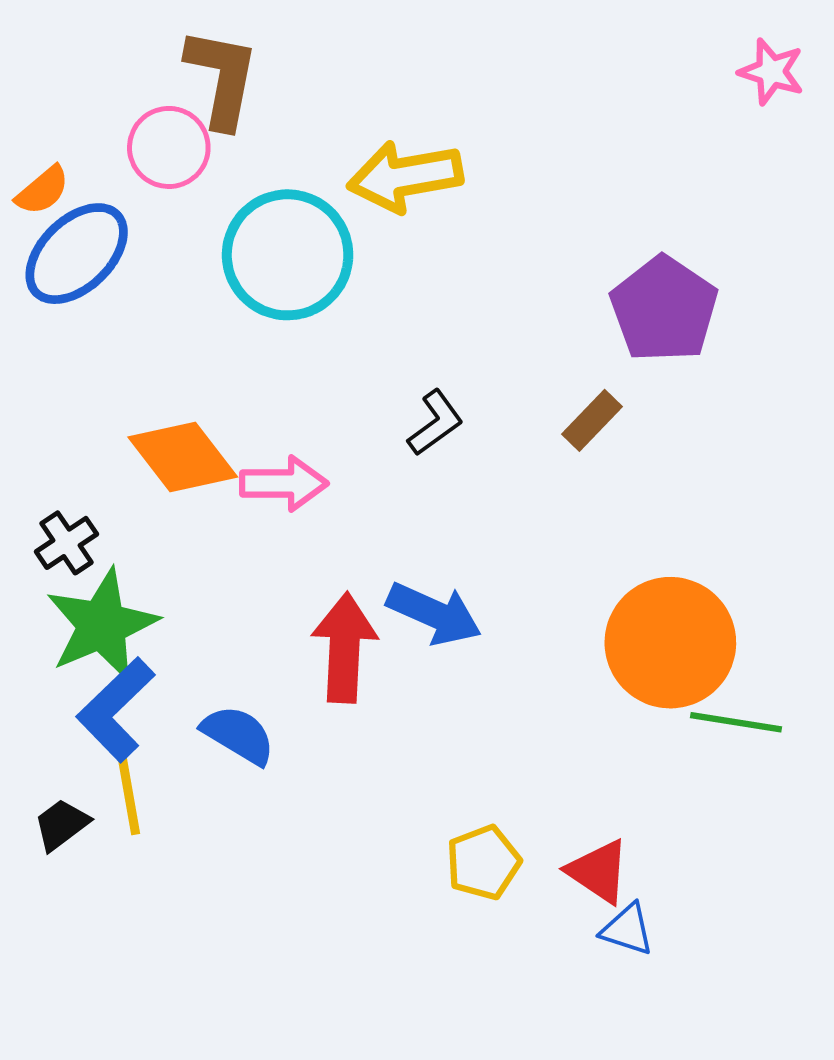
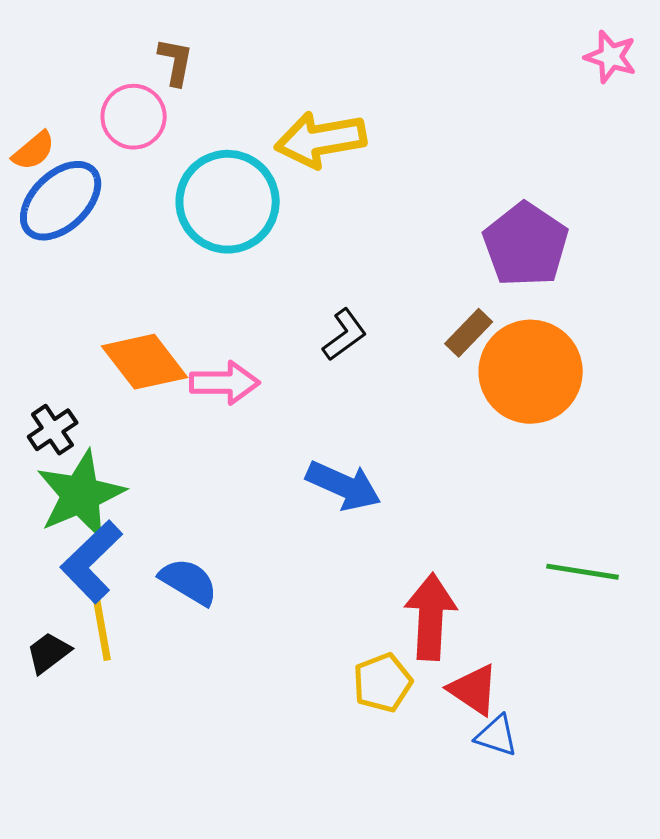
brown L-shape: (222, 78) -> (176, 62), size x0.6
orange circle: (670, 643) -> (531, 372), moved
red arrow: (344, 648) -> (431, 617), moved

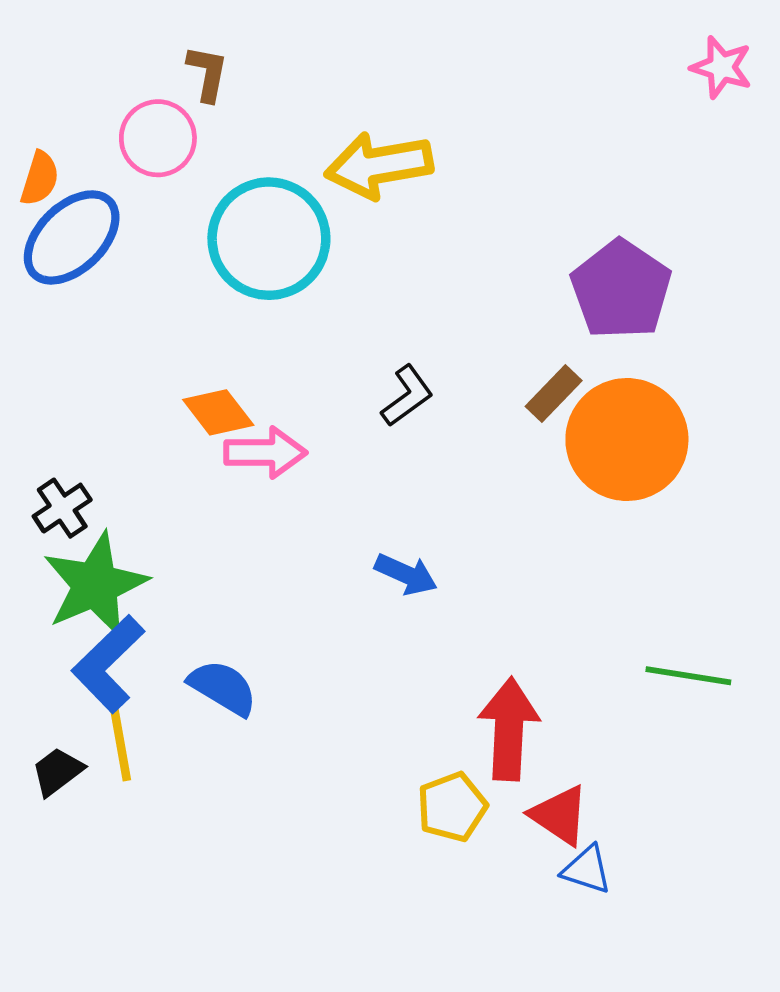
orange semicircle: (34, 151) -> (40, 178), turned -33
orange diamond: (145, 362) -> (218, 412), moved, size x0.7
blue arrow: (344, 486) -> (406, 574), size x0.7

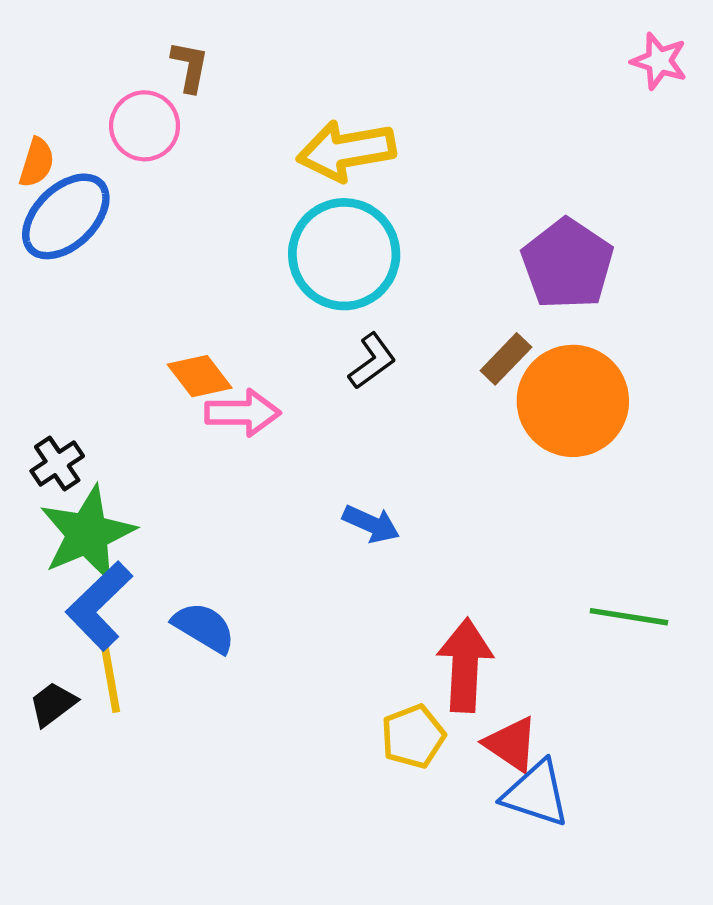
cyan circle: (269, 239) -> (344, 254), moved
blue triangle: (587, 870) -> (536, 794), size x1.5

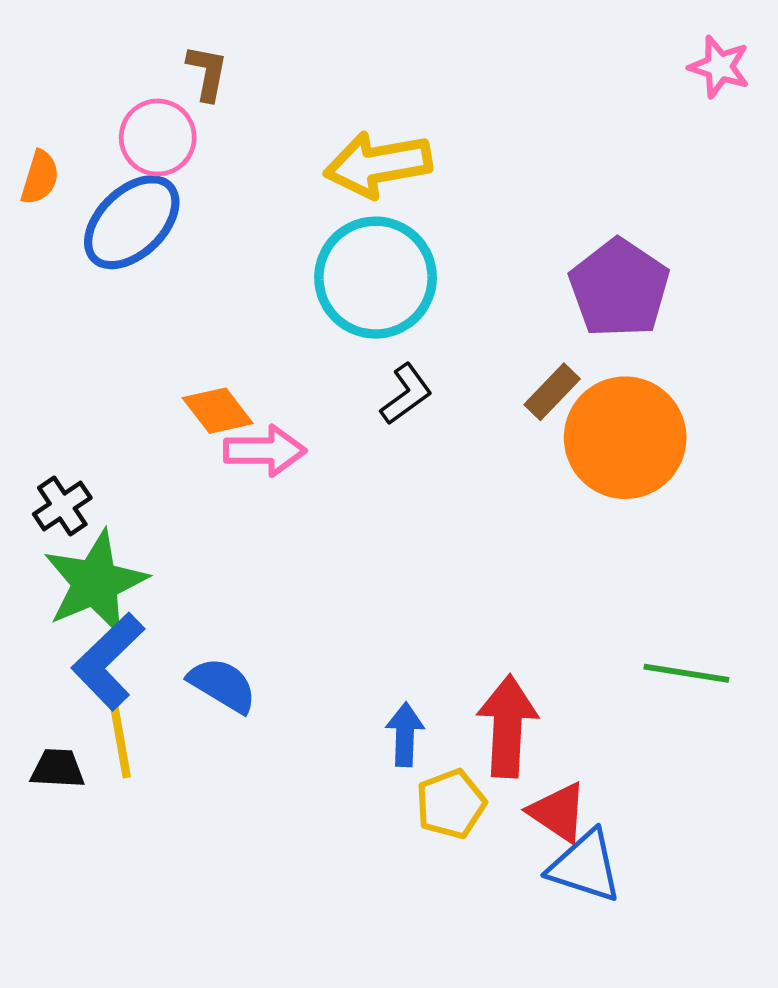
blue ellipse: (66, 216) -> (132, 222), moved
blue arrow: (371, 524) -> (405, 734), moved, turned -112
black trapezoid: (53, 704) -> (58, 769), turned 40

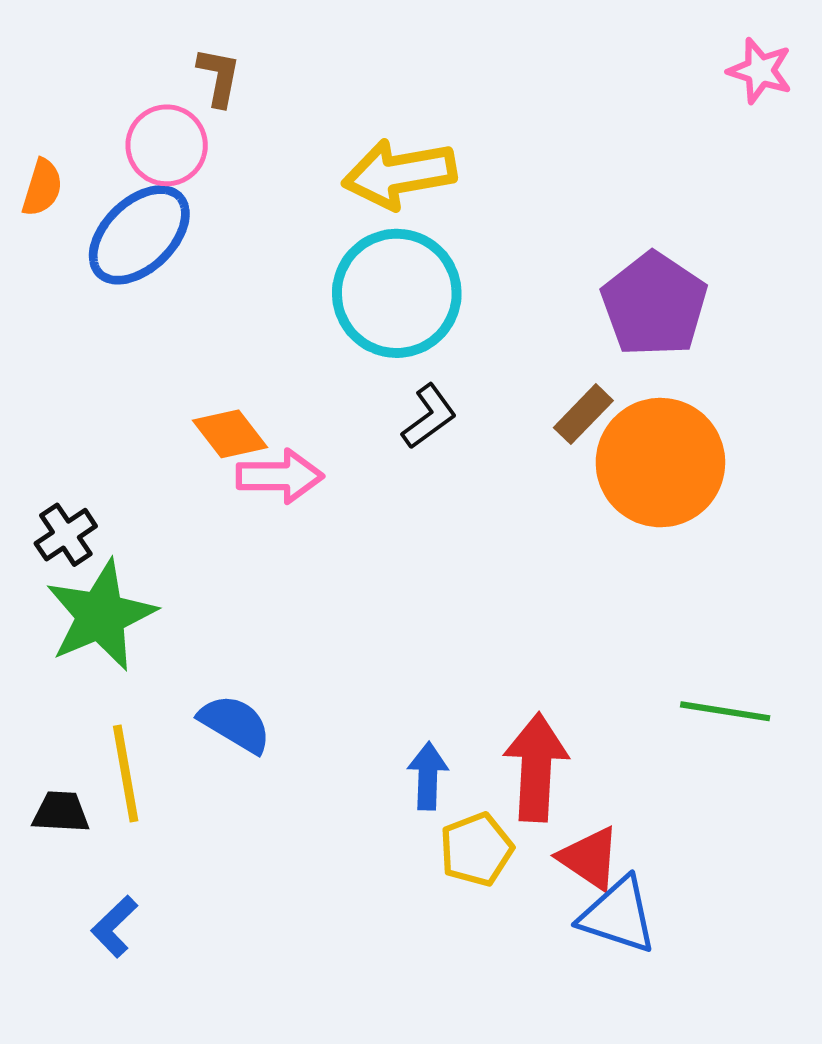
blue L-shape: (108, 661) -> (114, 927), moved, size x0.6

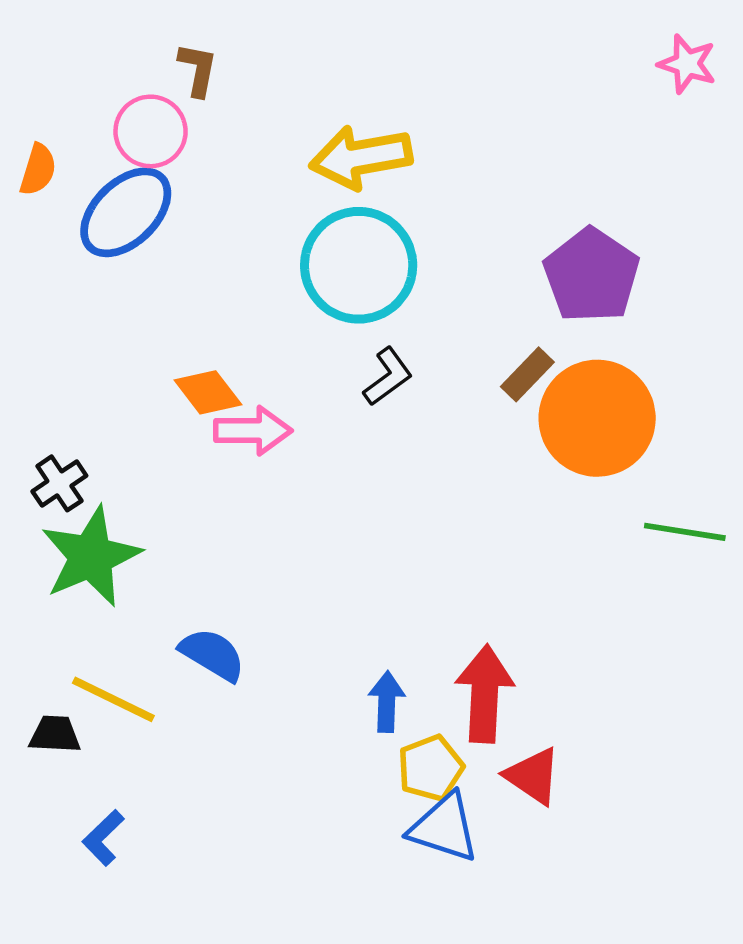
green line: (725, 711) -> (685, 532), moved
yellow line: (126, 774) -> (113, 699), turned -54
blue triangle: (618, 915) -> (444, 828), moved

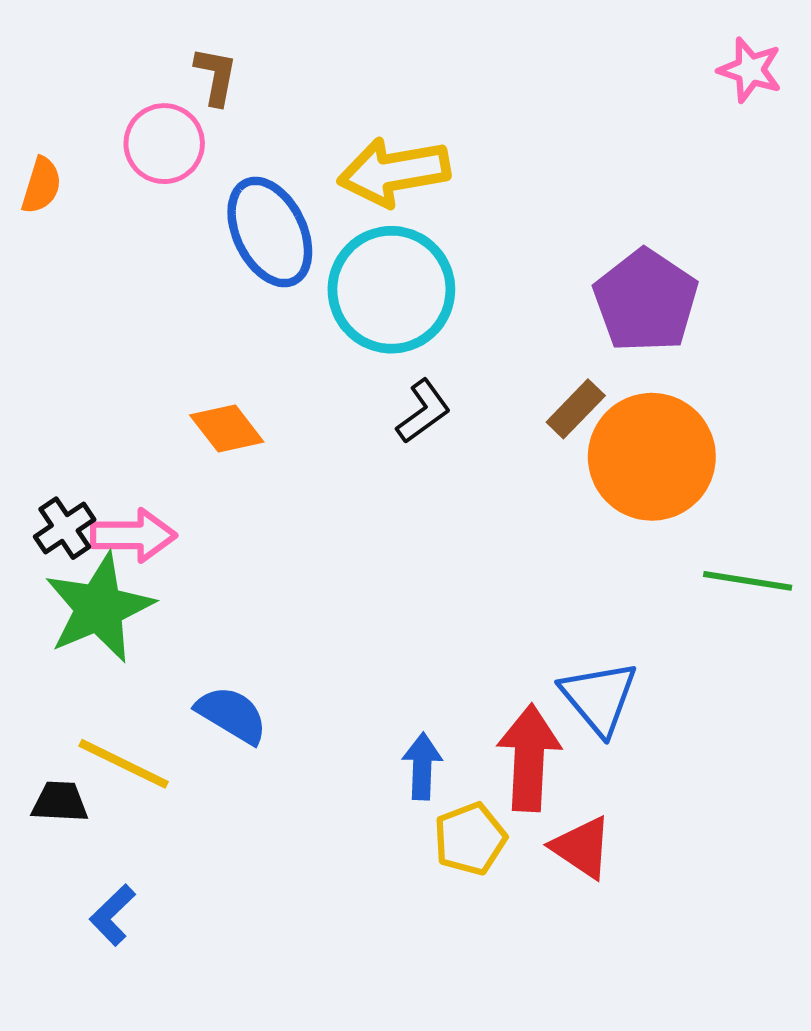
blue ellipse: (126, 212) -> (270, 232), moved, turned -72
pink arrow: (253, 431) -> (133, 535), moved
blue triangle: (444, 828) -> (599, 698), moved, turned 32

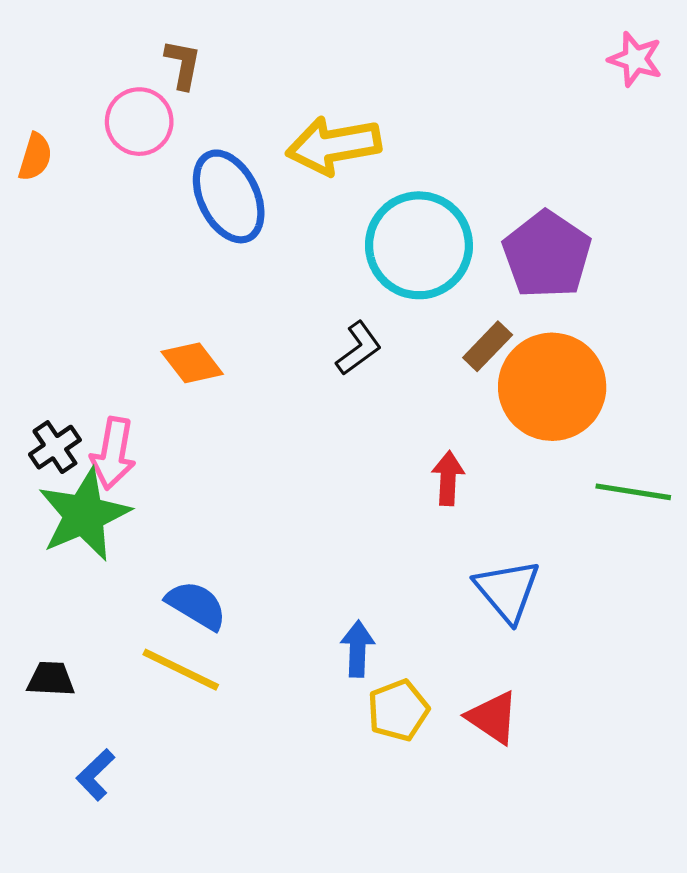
cyan circle: (391, 290) -> (419, 245), moved
pink arrow: (133, 535) -> (113, 453), turned 100
red arrow: (529, 758) -> (448, 478), moved, size x0.6
yellow line: (124, 764) -> (181, 670), moved

